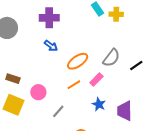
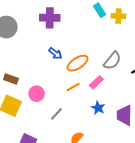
blue arrow: (51, 46) -> (55, 53), moved

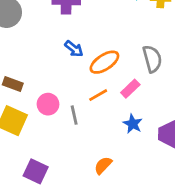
gray semicircle: (112, 61) -> (152, 59), turned -54
gray line: (56, 114) -> (74, 115), moved, turned -56

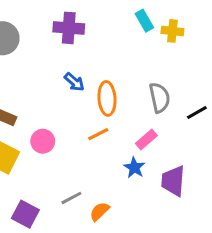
orange ellipse: (104, 62) -> (107, 98), turned -64
pink rectangle: (130, 89) -> (146, 140), moved
gray line: (74, 115) -> (71, 198), moved, turned 72

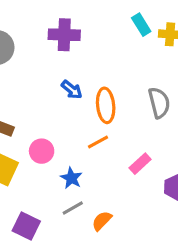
pink rectangle: (146, 140) -> (140, 164), moved
blue star: (134, 168) -> (71, 178), moved

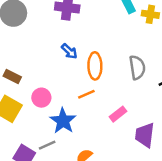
blue star: (71, 178) -> (63, 121), size x1.5
gray line: (73, 208) -> (47, 145), moved

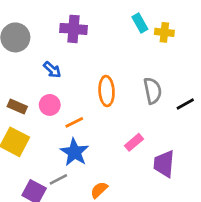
blue arrow: (69, 51) -> (52, 70), moved
orange line: (86, 94) -> (74, 122), moved
pink circle: (41, 98) -> (50, 105), moved

